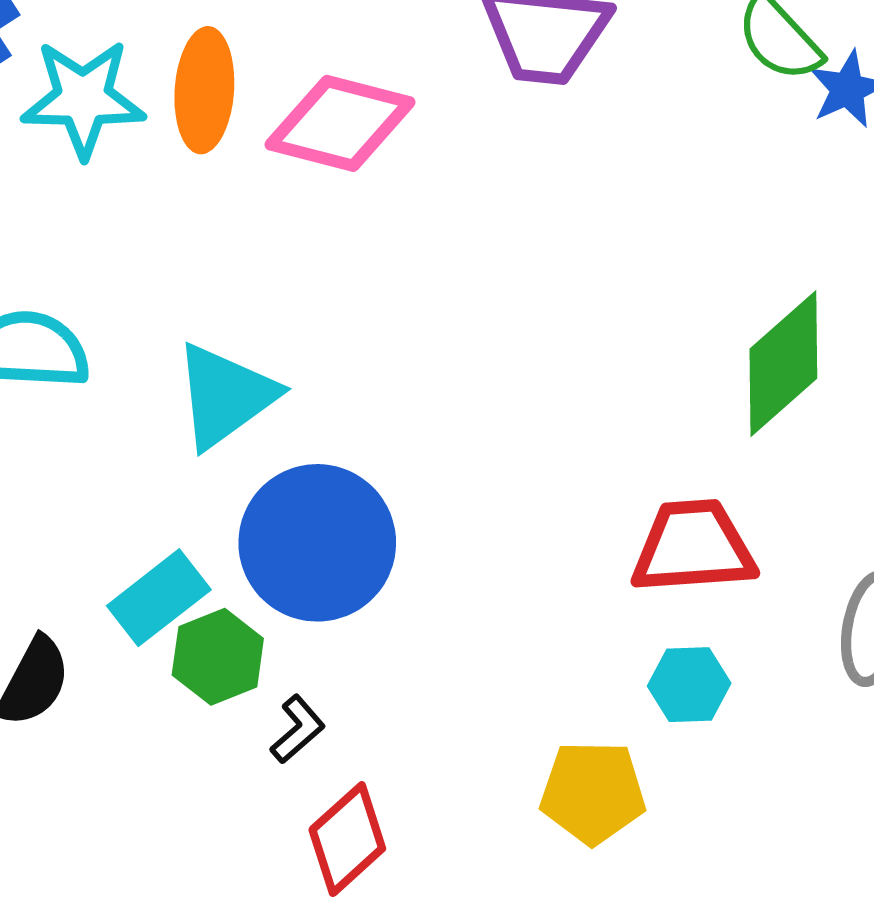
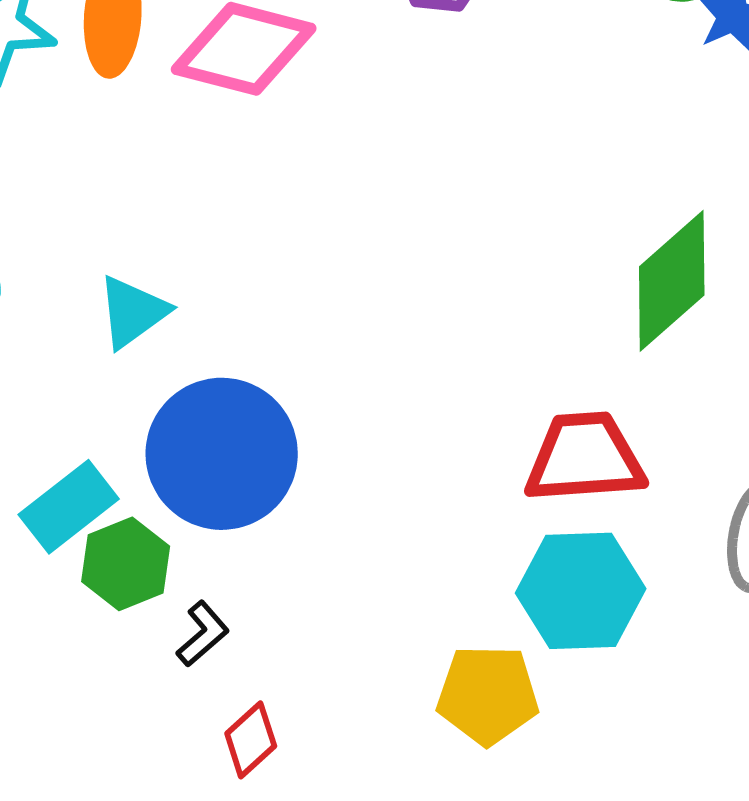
cyan triangle: (225, 396) -> (133, 312), size x0.7
cyan hexagon: (689, 685) -> (581, 591), size x1.6
red diamond: (347, 839) -> (251, 740), size x0.7

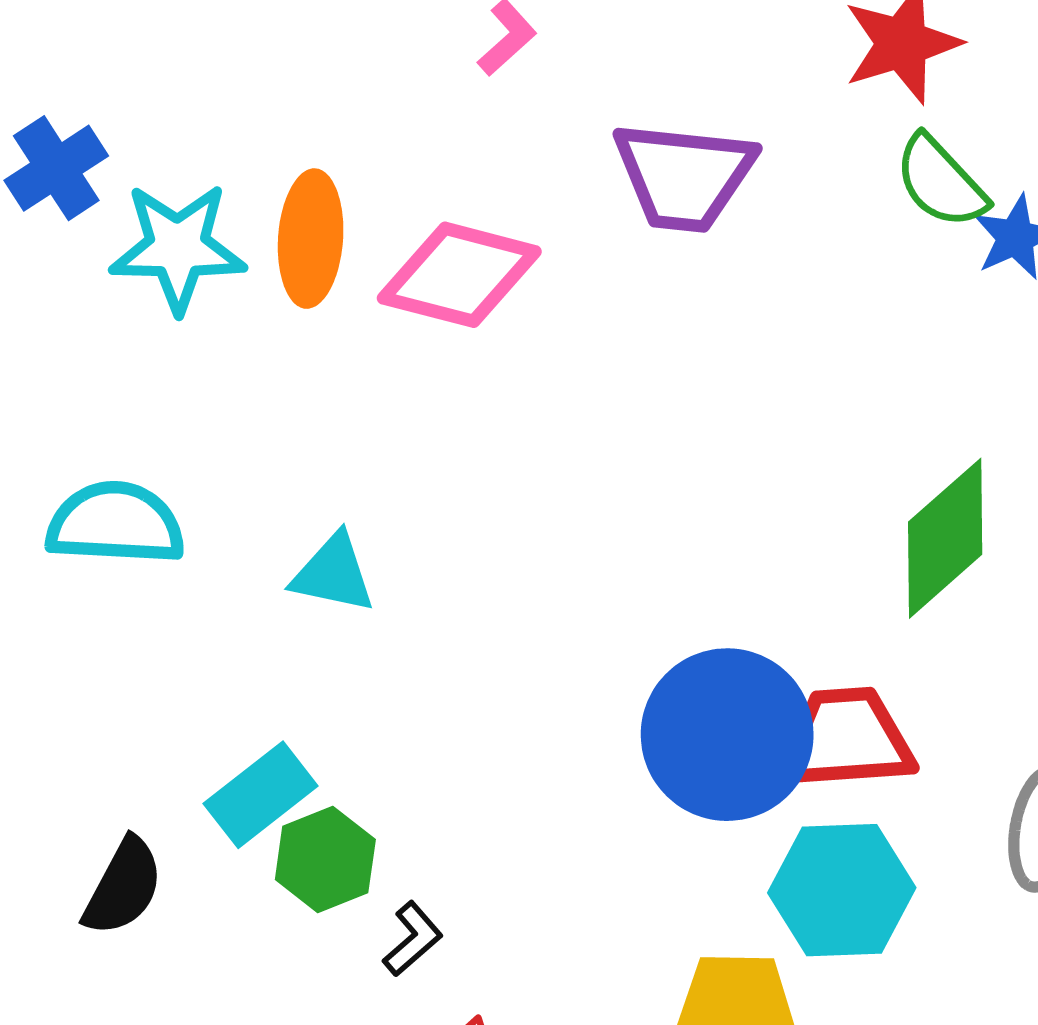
cyan triangle: (133, 312) -> (333, 573), turned 48
blue circle: (222, 454) -> (727, 735), moved

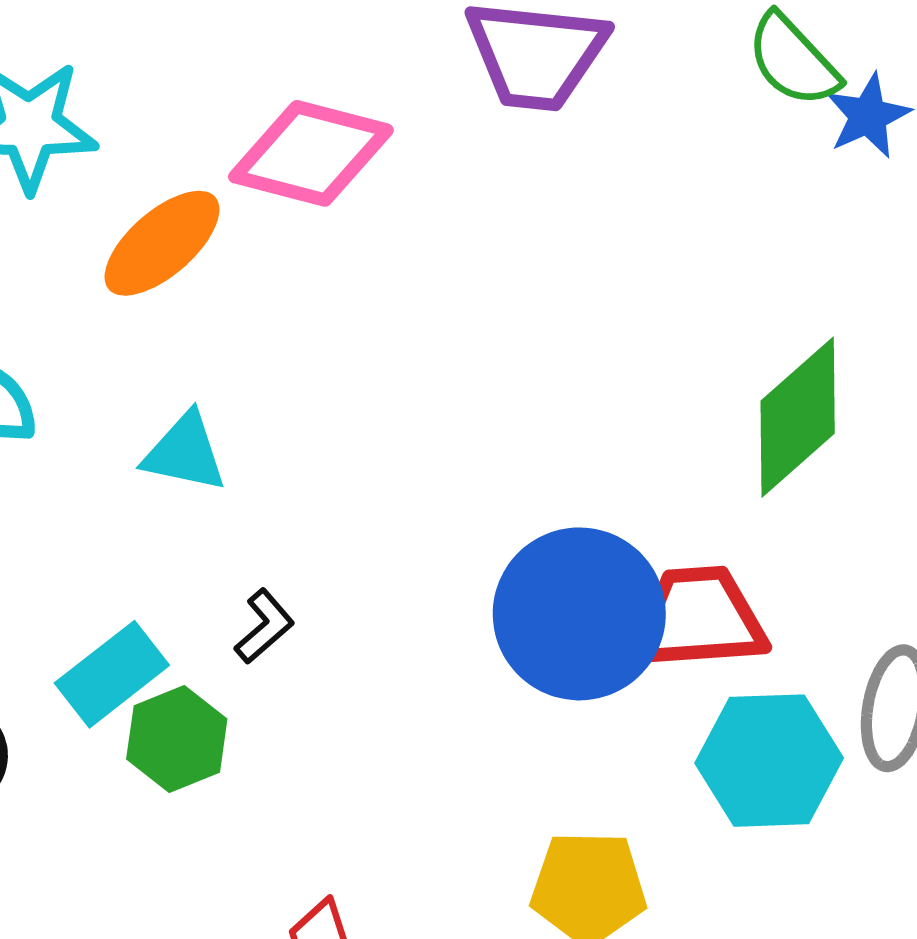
orange ellipse: (311, 239) -> (162, 243), moved, turned 45
cyan hexagon: (842, 890) -> (769, 761), moved
black L-shape: (413, 939) -> (264, 626), moved

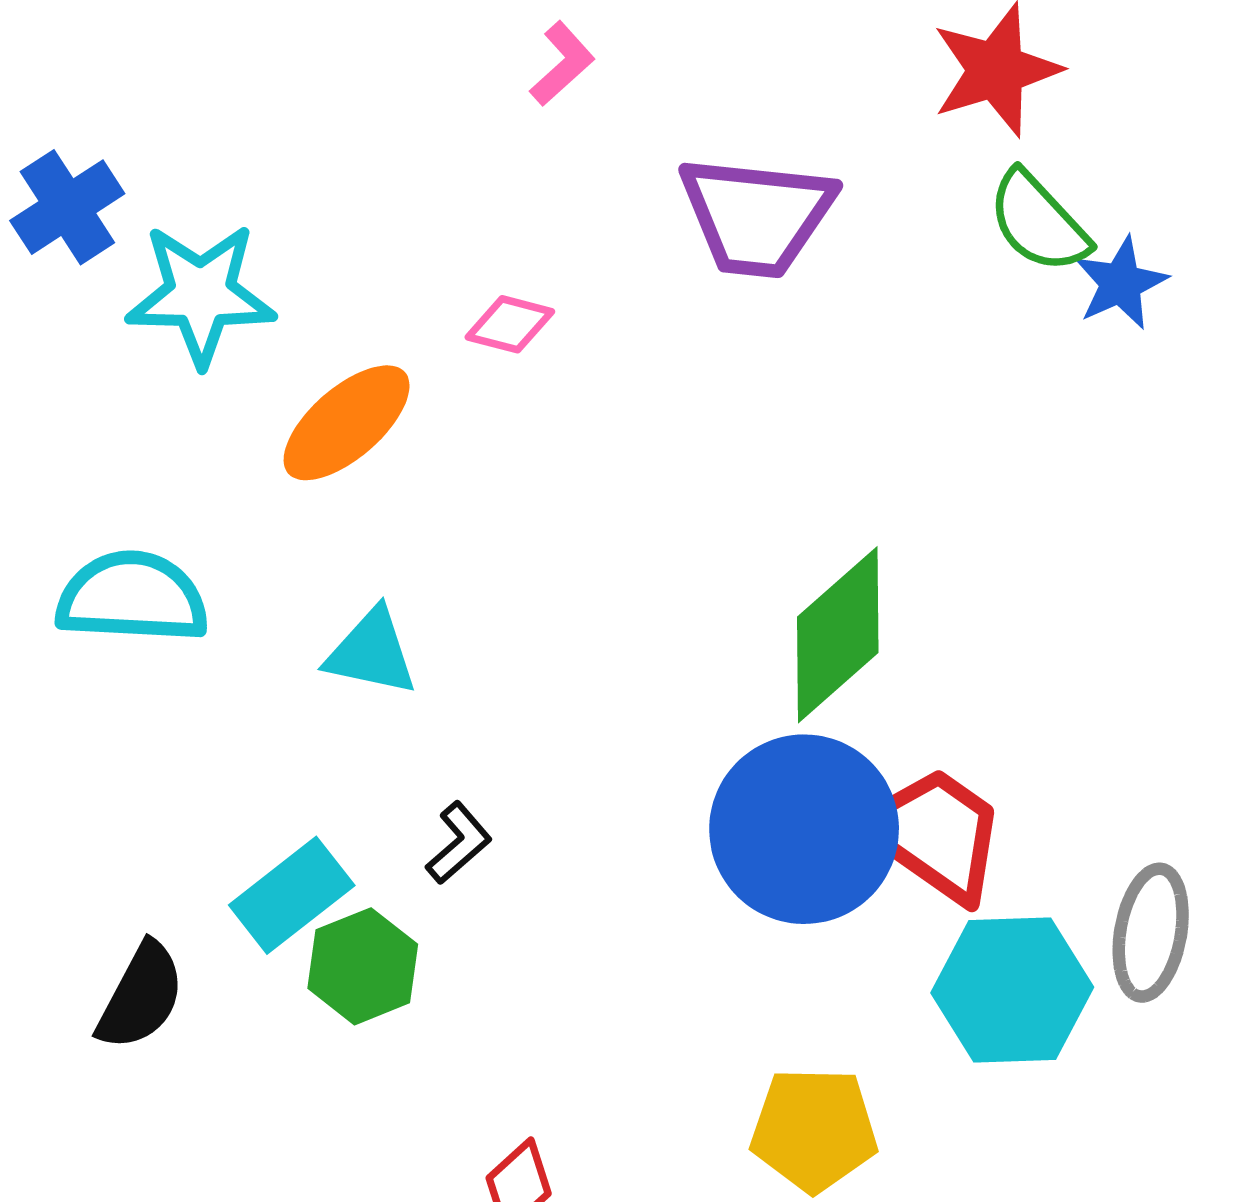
pink diamond: (311, 153) -> (510, 324), size x0.5
green diamond: (798, 417) -> (838, 635), moved
red trapezoid: (699, 618) -> (935, 834), turned 39

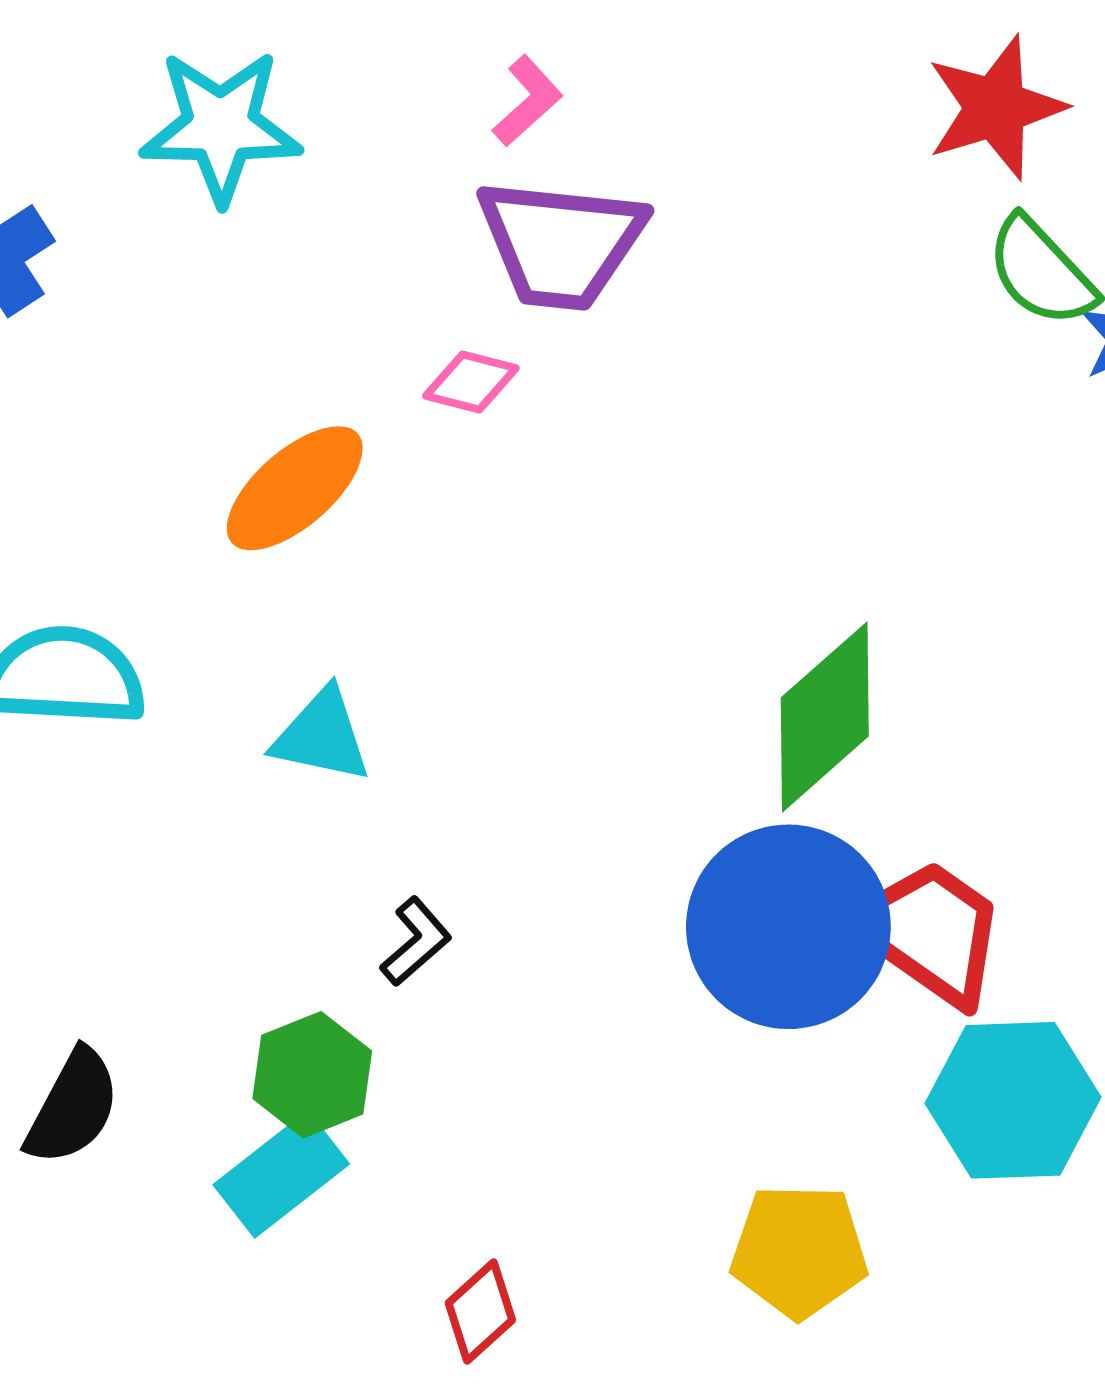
purple trapezoid: (757, 216) -> (561, 243), moved
cyan star: (201, 294) -> (221, 126), moved
cyan rectangle: (292, 895) -> (281, 1174), moved

